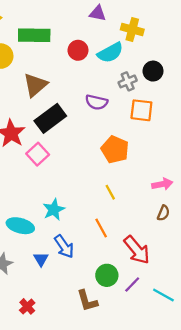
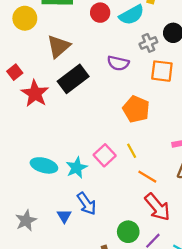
pink square: (38, 154) -> (105, 155), moved
cyan ellipse: (20, 226) -> (44, 165), moved
orange line: (101, 228) -> (147, 177), moved, turned -30

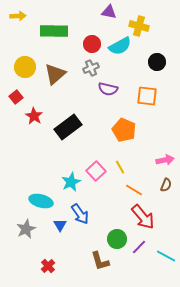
yellow circle: (25, 18) -> (25, 67), moved
gray cross: (148, 43) -> (91, 68), moved
black rectangle: (73, 79) -> (68, 127), moved
red star: (35, 93) -> (34, 116), size x0.7
cyan ellipse: (44, 165) -> (41, 201), moved

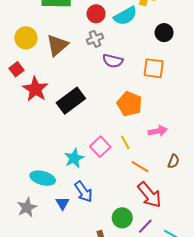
red star: (34, 116) -> (35, 89), size x1.4
pink arrow: (165, 160) -> (158, 131), moved

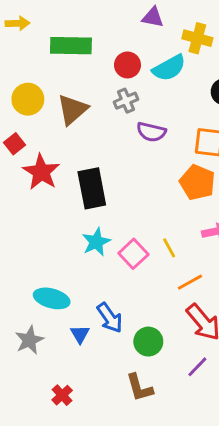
black rectangle: (71, 101) -> (92, 188), turned -64
orange pentagon: (130, 104) -> (197, 182), moved
cyan star: (74, 158) -> (96, 242), moved
orange line: (140, 167) -> (190, 282), turned -60
green circle: (122, 218) -> (148, 342), moved

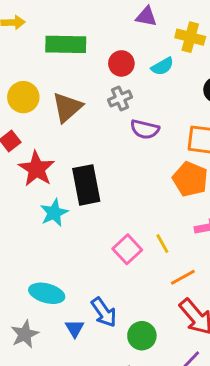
cyan semicircle: (169, 68) -> (162, 66), size x0.7
cyan star: (96, 242) -> (54, 213), moved

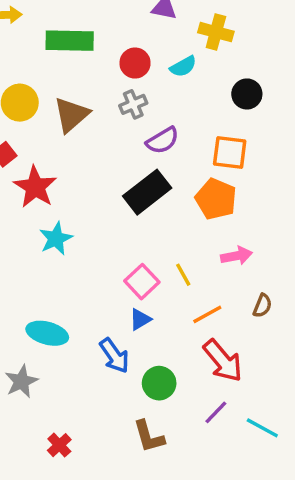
purple semicircle: (145, 129) -> (163, 140), turned -44
black rectangle: (86, 185) -> (147, 192), moved, turned 63
blue triangle: (75, 328) -> (140, 319), moved, turned 30

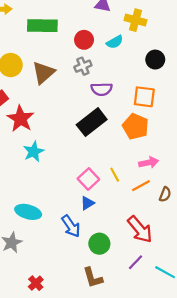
purple semicircle: (163, 140) -> (102, 89), turned 30
orange line: (207, 314) -> (141, 186), moved

